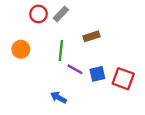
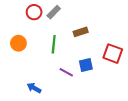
purple line: (75, 69) -> (66, 72), moved
red square: (123, 79) -> (113, 54), moved
blue arrow: (58, 97) -> (34, 88), moved

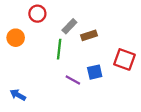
gray rectangle: (54, 12) -> (69, 26), moved
orange circle: (18, 43) -> (16, 38), moved
blue arrow: (34, 88) -> (18, 95), moved

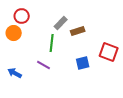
red circle: (37, 14) -> (22, 16), moved
purple line: (73, 80) -> (44, 65), moved
blue arrow: (18, 95) -> (15, 73), moved

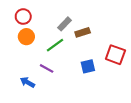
orange circle: (14, 33) -> (26, 37), moved
green line: (52, 43) -> (55, 45), turned 48
blue arrow: (15, 73) -> (27, 82), moved

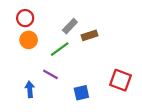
red square: (115, 55) -> (121, 80), moved
blue square: (88, 66) -> (81, 93), moved
blue arrow: (27, 82) -> (30, 89), turned 56

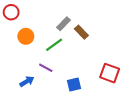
red circle: (25, 18) -> (11, 12), moved
brown rectangle: (89, 35) -> (81, 32), turned 64
blue arrow: (30, 89) -> (27, 81), turned 64

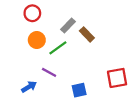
red circle: (11, 12) -> (32, 13), moved
orange circle: (26, 36) -> (37, 40), moved
red square: (110, 73) -> (117, 78), turned -30

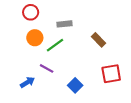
gray rectangle: (68, 26) -> (65, 24), turned 40
brown rectangle: (87, 34) -> (98, 40), moved
blue square: (79, 90) -> (75, 85), turned -32

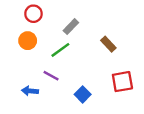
gray rectangle: (65, 24) -> (71, 27), turned -40
orange circle: (35, 38) -> (28, 41), moved
blue arrow: (27, 82) -> (30, 91), turned -144

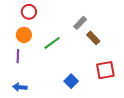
gray rectangle: (71, 27) -> (80, 23), moved
purple line: (51, 76) -> (18, 56), moved, turned 64
blue arrow: (30, 91) -> (20, 87), moved

